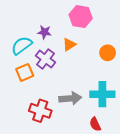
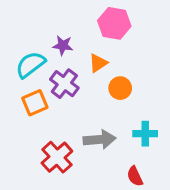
orange circle: (108, 53) -> (120, 88), moved
cyan cross: (102, 94) -> (145, 134), size x0.7
red cross: (40, 111) -> (57, 157), turned 30

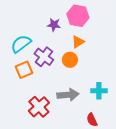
purple star: (63, 45) -> (54, 25), moved
orange triangle: (98, 63) -> (78, 42), moved
orange circle: (120, 88) -> (70, 60), moved

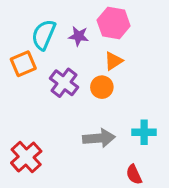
cyan semicircle: (21, 44) -> (44, 35), moved, turned -30
orange square: (24, 70) -> (23, 64), moved
red cross: (39, 107) -> (26, 157), moved

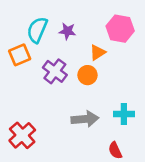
pink hexagon: (114, 23) -> (120, 29), moved

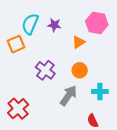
purple cross: (55, 71) -> (45, 70), moved
orange circle: (87, 75) -> (80, 70), moved
gray arrow: (85, 119) -> (69, 96), turned -50

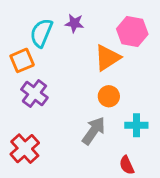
purple star: (54, 25) -> (74, 23), moved
orange triangle: (79, 42) -> (107, 58), size x1.5
purple cross: (45, 70) -> (34, 94), moved

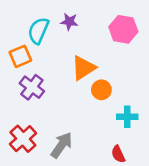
orange triangle: (107, 58) -> (83, 68), moved
gray arrow: (94, 131) -> (62, 145), moved

